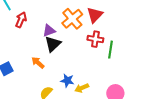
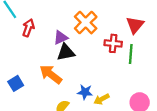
red triangle: (95, 15) -> (135, 25), moved
black triangle: (53, 44) -> (66, 52), turned 36
orange arrow: (38, 63) -> (51, 74), size x1.5

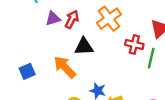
red arrow: (28, 28) -> (72, 19), moved
purple triangle: (61, 38) -> (53, 18), moved

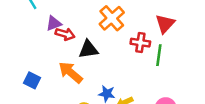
red arrow: (72, 19) -> (65, 34), moved, turned 84
blue square: (27, 71) -> (32, 80), turned -35

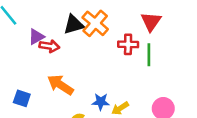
black triangle: (88, 49) -> (74, 24), moved

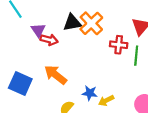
purple triangle: (36, 37) -> (38, 30), turned -40
blue square: (22, 98) -> (20, 84), size x1.5

